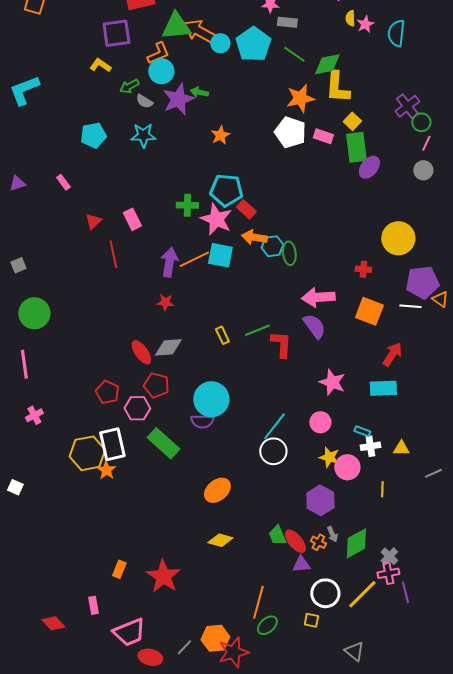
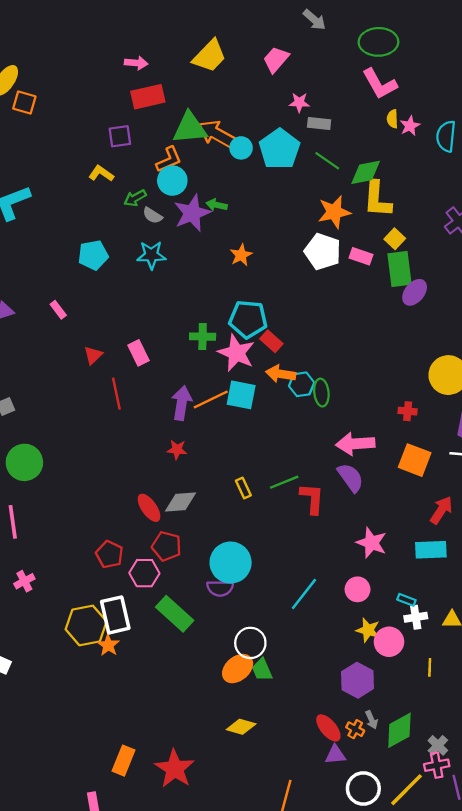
purple square: (116, 33) -> (120, 136), size x0.7
white circle: (273, 451) -> (250, 643), moved
green trapezoid: (277, 535) -> (262, 670), moved
orange rectangle: (119, 569) -> (123, 761), size x1.4

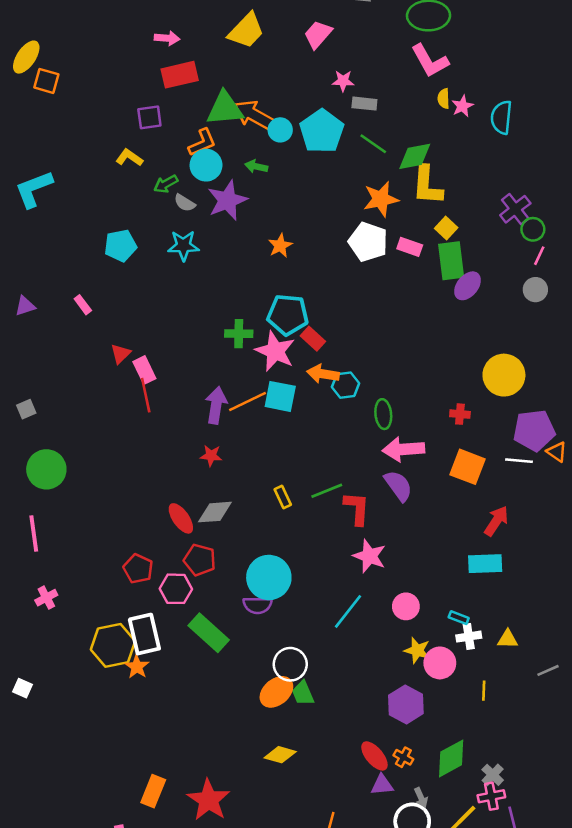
green arrow: (217, 205) -> (256, 166), moved
pink rectangle: (139, 353) -> (144, 370), moved
green ellipse: (321, 393) -> (383, 414), moved
pink star: (371, 543) -> (369, 556), moved
gray arrow: (371, 720) -> (421, 797), moved

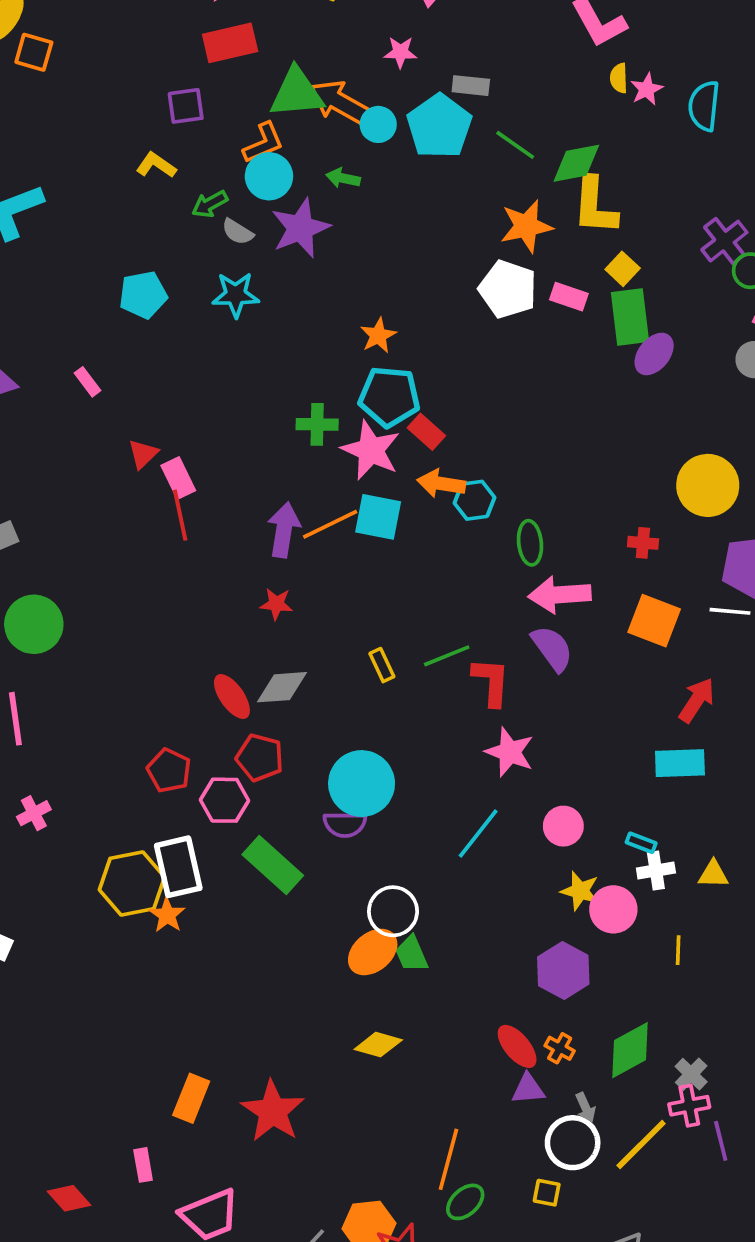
pink star: (343, 81) -> (400, 52), moved
gray rectangle: (364, 104) -> (471, 86), moved
orange star: (280, 246) -> (378, 335), moved

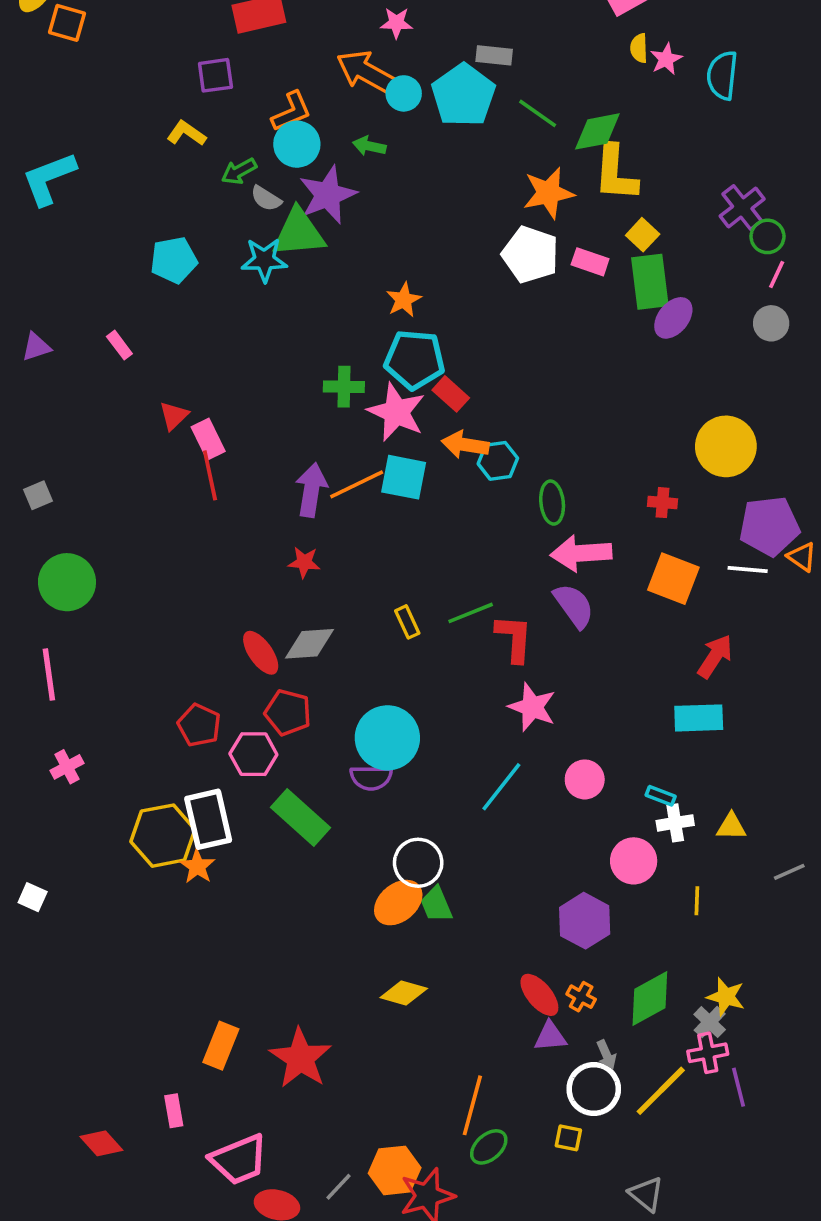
pink star: (400, 52) -> (396, 23), moved
green triangle: (297, 93) -> (299, 233), moved
yellow star: (580, 891) -> (726, 997), moved

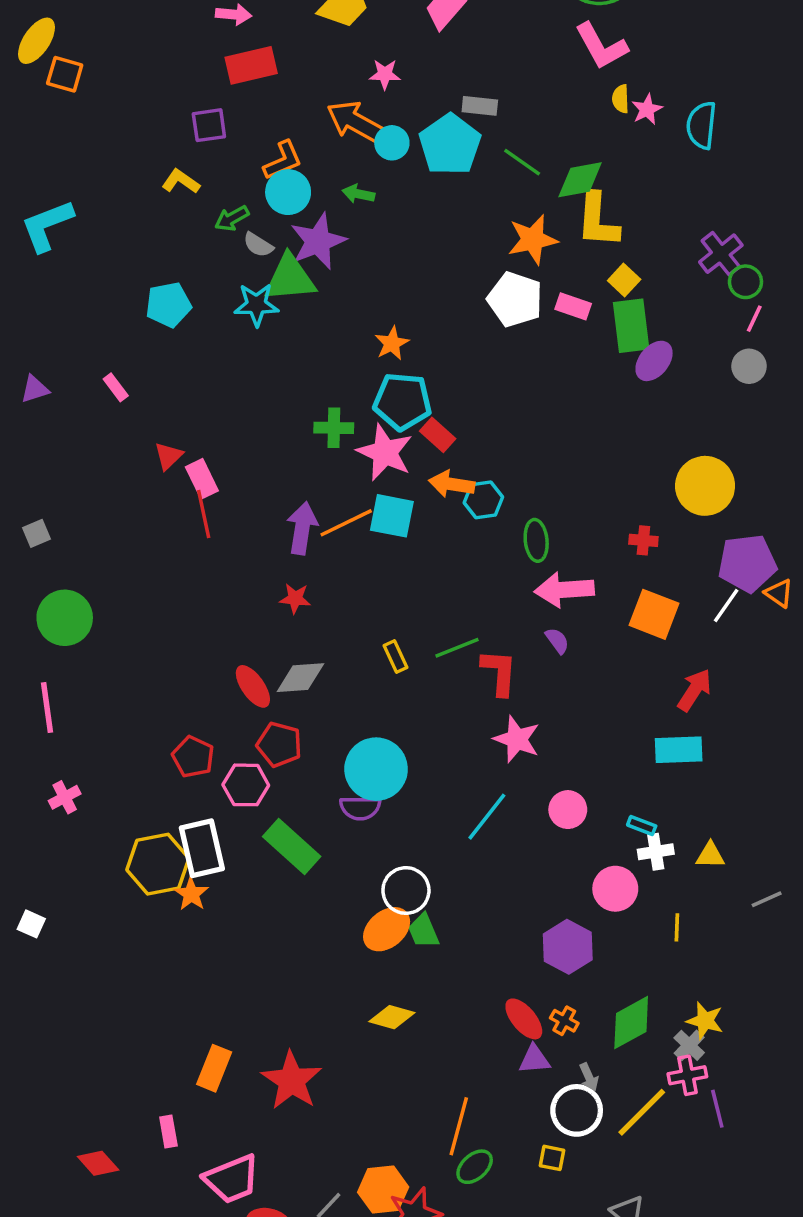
white line: (748, 570) -> (726, 605), turned -60
purple semicircle: (574, 606) -> (557, 641), size x0.6

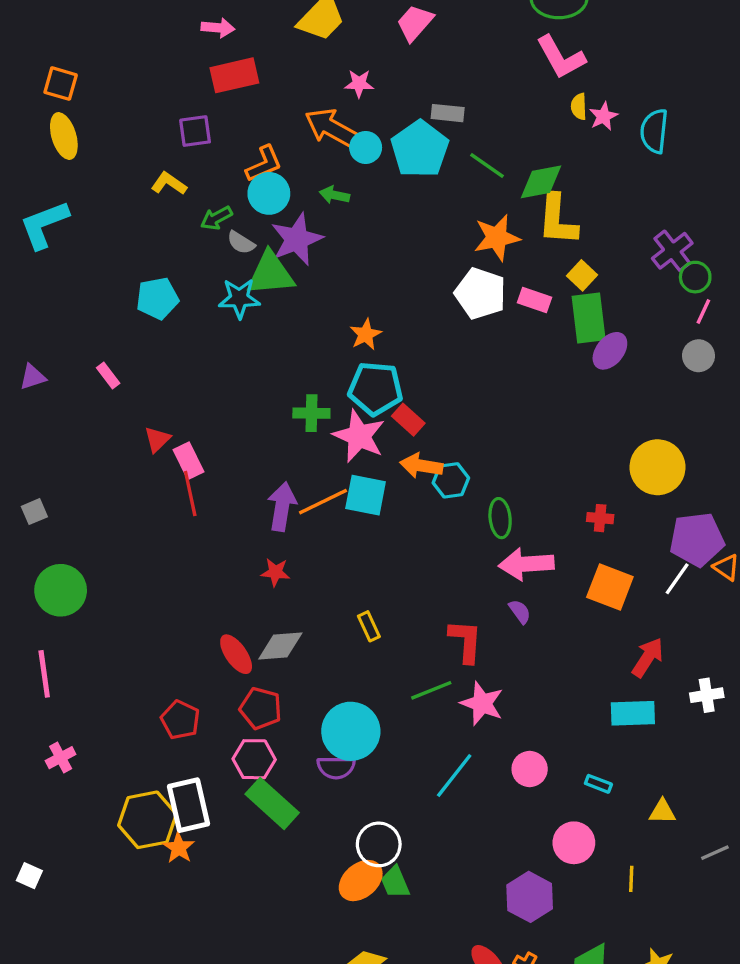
yellow ellipse: (36, 41) -> (64, 136), moved, turned -51
green line: (457, 648) -> (431, 690), moved
pink hexagon: (246, 785) -> (254, 759), moved
white cross: (656, 852) -> (707, 695), moved

